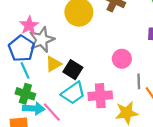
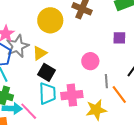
yellow triangle: (53, 64) -> (40, 53), moved
cyan trapezoid: (73, 93) -> (47, 93), turned -55

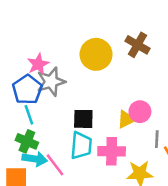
yellow triangle: (40, 53) -> (126, 119), moved
black square: (46, 72) -> (83, 119), turned -36

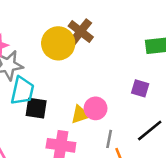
brown cross: (137, 45) -> (81, 31), moved
cyan trapezoid: (81, 145) -> (22, 91), moved

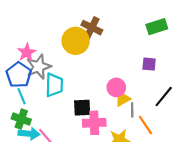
black square: (36, 108) -> (82, 108), moved
yellow triangle: (80, 115) -> (123, 99), moved

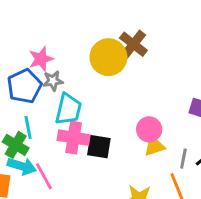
gray star: (39, 67) -> (53, 81), size x0.6
cyan line: (22, 96) -> (28, 127), moved
gray line: (132, 110) -> (183, 159), moved
pink cross: (94, 123) -> (74, 138), moved

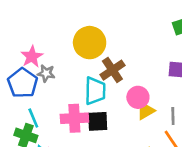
brown cross: (133, 44) -> (112, 70), moved, turned 30
gray star: (53, 81) -> (46, 73), turned 30
cyan trapezoid: (68, 109) -> (95, 91), moved

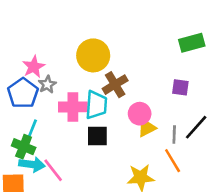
gray star: (46, 73) -> (47, 84), turned 30
cyan line: (33, 118) -> (32, 129), turned 42
pink cross: (74, 118) -> (73, 107), moved

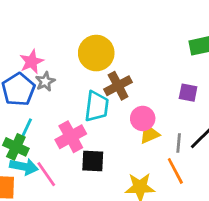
pink cross: (73, 107) -> (71, 137), moved, turned -32
black square: (97, 136) -> (93, 161), moved

